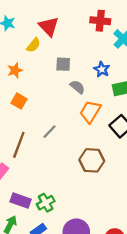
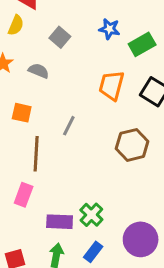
gray square: (63, 64) -> (60, 37), turned -35
gray semicircle: (77, 87) -> (39, 71), moved
orange square: (19, 101) -> (22, 113), moved

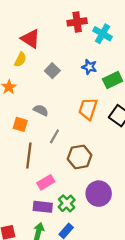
gray semicircle: (39, 71) -> (41, 110), moved
brown hexagon: (132, 145) -> (80, 157), moved
pink rectangle: (24, 195) -> (46, 182), moved, turned 35
purple circle: (141, 239) -> (99, 194), moved

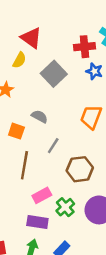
red cross: (77, 22) -> (84, 47), moved
gray square: (52, 71) -> (54, 74), size x1.5
green cross: (67, 203) -> (65, 207), moved

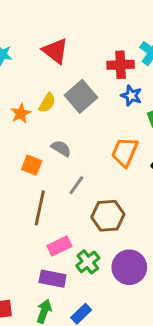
yellow semicircle: (19, 60) -> (47, 103), moved

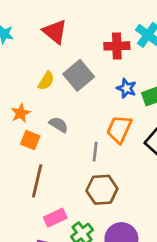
blue star: (131, 96) -> (126, 88), moved
orange star: (21, 113) -> (21, 113), moved
gray line: (76, 185) -> (95, 152), moved, turned -30

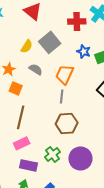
gray semicircle: (59, 125) -> (36, 69), moved
orange trapezoid: (119, 129) -> (65, 74), moved
pink rectangle: (55, 218) -> (22, 143), moved

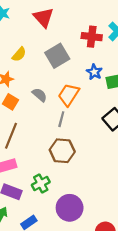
yellow semicircle: (27, 46) -> (19, 54), moved
gray semicircle: (36, 69) -> (40, 95), moved
purple circle: (80, 158) -> (70, 208), moved

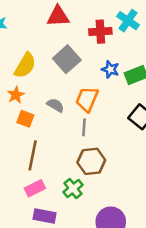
red triangle: (43, 17) -> (58, 16), moved, turned -40
yellow semicircle: (19, 54) -> (25, 65), size x1.5
green cross: (41, 183) -> (73, 189), moved

